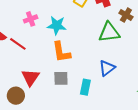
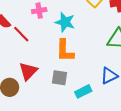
cyan rectangle: (85, 87) -> (83, 91), turned 42

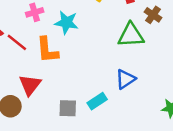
orange L-shape: (65, 51) -> (47, 50), moved
gray square: (60, 78) -> (68, 108), moved

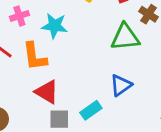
red triangle: (30, 85) -> (47, 92), moved, turned -35

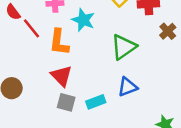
green triangle: (125, 37) -> (124, 47), moved, turned -44

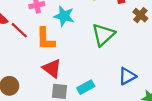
blue triangle: (128, 87) -> (127, 76), moved

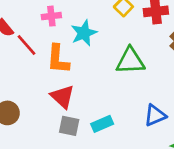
cyan star: (64, 16) -> (84, 33), turned 30
green triangle: (103, 35) -> (130, 61), turned 35

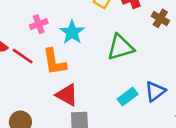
cyan rectangle: (102, 124) -> (128, 97), moved

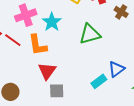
pink cross: (39, 24) -> (26, 15), size x1.5
red triangle: (67, 95) -> (47, 71), turned 36
cyan rectangle: (128, 97) -> (99, 81), moved

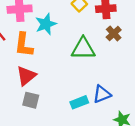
brown cross: (121, 12) -> (114, 33), moved

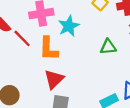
green triangle: (83, 49) -> (108, 47), size x0.7

